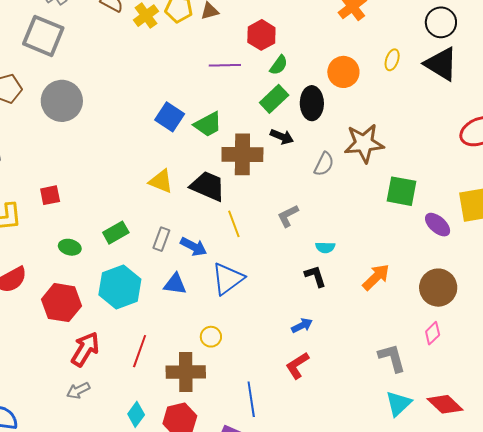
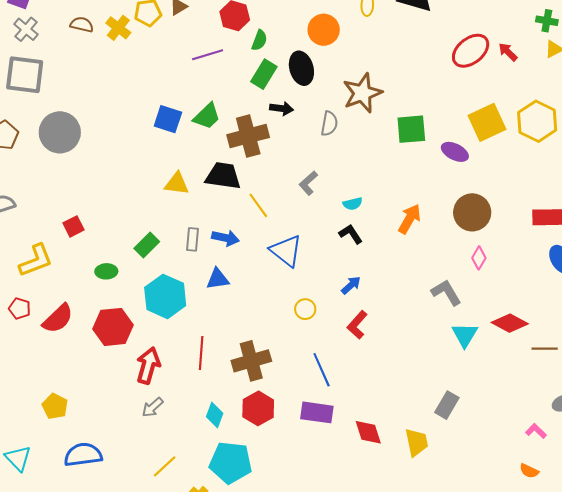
blue triangle: (228, 279) -> (286, 251), moved, turned -30
yellow circle: (211, 337) -> (305, 309), moved

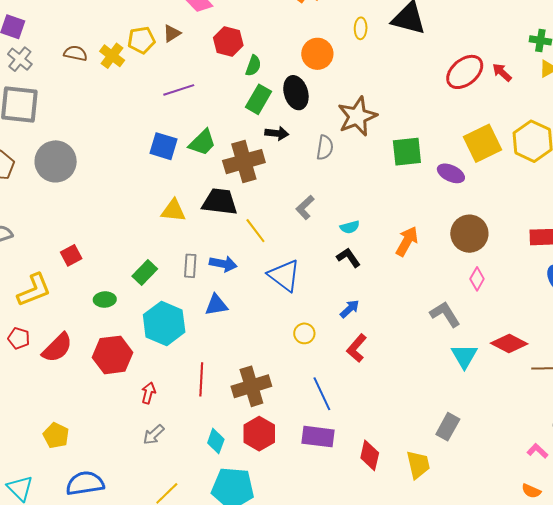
purple line: (208, 55) -> (179, 90), moved
red arrow: (148, 366) -> (148, 393), size x0.6
red diamond: (368, 432) -> (370, 455), turned 32

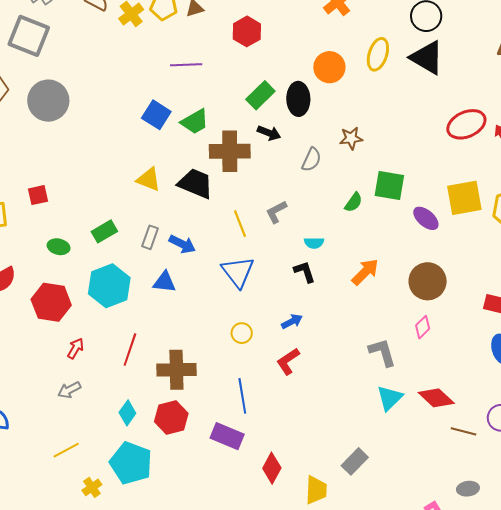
yellow ellipse: (361, 28) -> (378, 54), size x1.5
green semicircle: (253, 66) -> (353, 202), moved
brown star: (357, 116) -> (351, 138), size x0.6
yellow line: (255, 231) -> (240, 224), moved

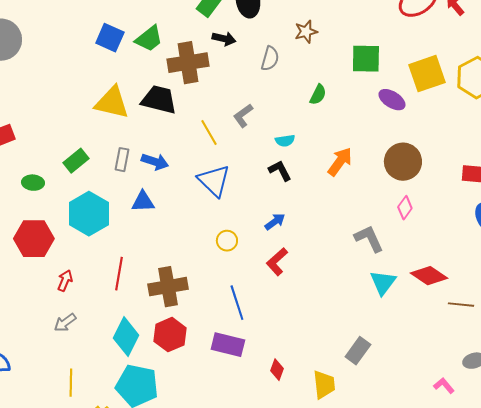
yellow triangle: (149, 179) -> (112, 103), size x1.4
green square: (389, 186) -> (366, 59), moved
cyan diamond: (127, 413) -> (126, 337), size x1.5
yellow line: (66, 450) -> (71, 383), turned -52
red diamond: (272, 468) -> (277, 370), size x0.7

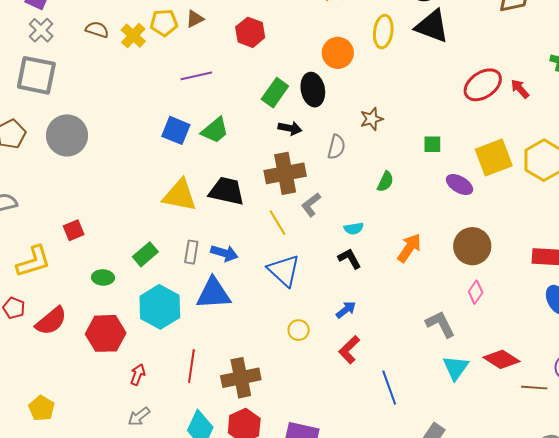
green square: (366, 59) -> (432, 144), size x0.6
brown cross: (188, 63) -> (285, 173), moved
blue triangle: (143, 202) -> (213, 293), size x1.5
blue line: (237, 303) -> (389, 388), moved

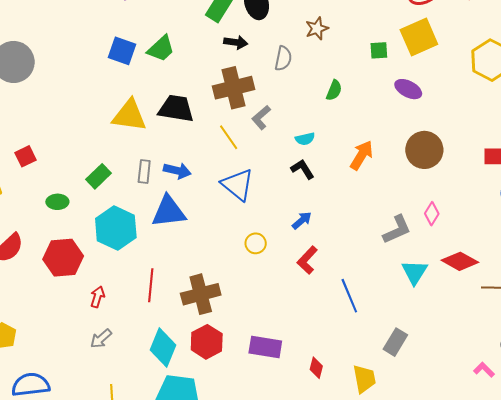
yellow square: (494, 158) -> (419, 37), moved
pink diamond: (476, 292) -> (432, 214), moved
gray L-shape: (440, 324) -> (397, 229), turned 96

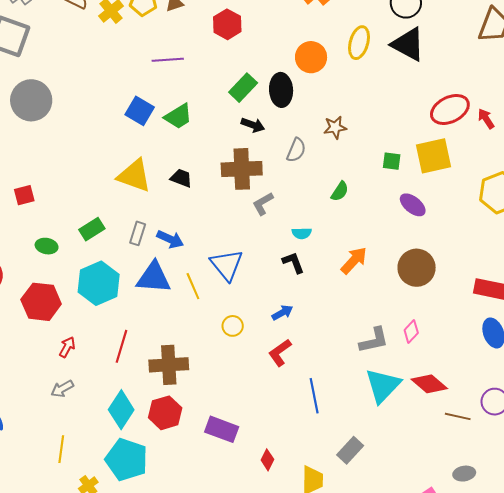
black trapezoid: (176, 109) -> (181, 178), size x0.6
yellow line: (229, 137) -> (193, 286), moved
cyan triangle: (415, 272) -> (383, 386), size x1.4

